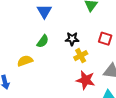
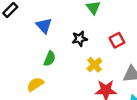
black star: (72, 39) -> (80, 39), moved
red square: (105, 39) -> (117, 40), turned -32

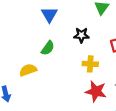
yellow cross: (94, 65) -> (90, 64), turned 32

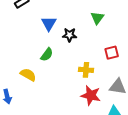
black star: (81, 35) -> (70, 35), moved
yellow semicircle: (28, 70) -> (28, 75), turned 49

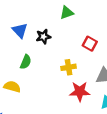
green triangle: (97, 18) -> (67, 13), turned 48
red square: (112, 53) -> (90, 44), turned -32

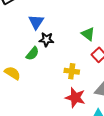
green triangle: (67, 13) -> (88, 34), moved, turned 40
black star: (43, 37) -> (46, 40), moved

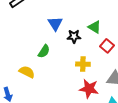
blue triangle: (36, 22) -> (55, 23), moved
black star: (46, 40) -> (74, 36), moved

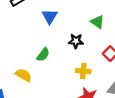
blue triangle: (55, 23) -> (50, 16), moved
green triangle: (95, 27) -> (97, 22), moved

